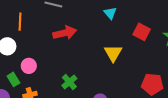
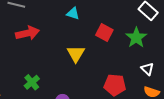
cyan triangle: (110, 13) -> (73, 14), turned -32

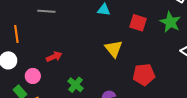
red arrow: (27, 33) -> (54, 57), moved, size x0.7
red pentagon: (115, 85) -> (144, 75), moved

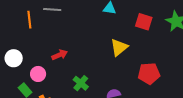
orange line: (16, 34) -> (29, 20), moved
yellow triangle: (114, 49) -> (119, 47), turned 30

